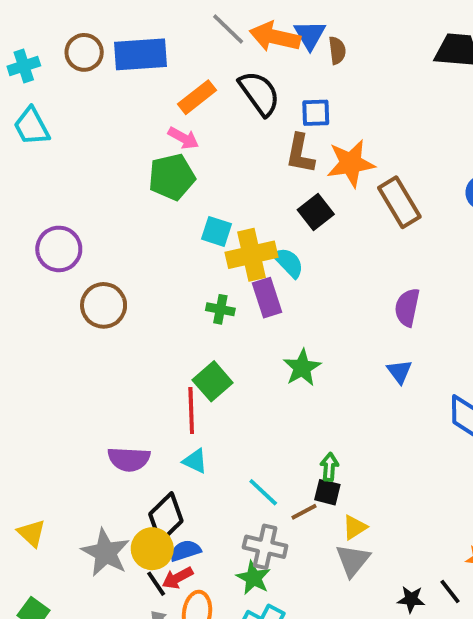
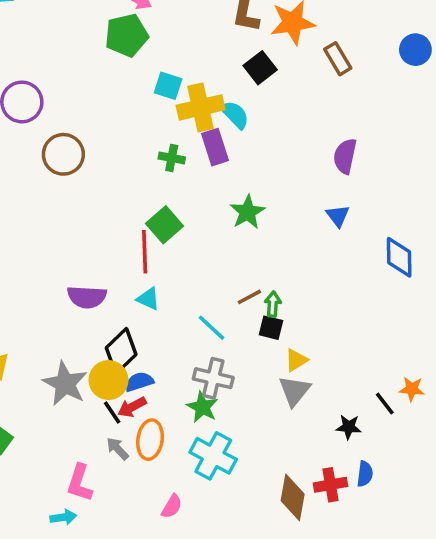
brown rectangle: (399, 202) -> (338, 59), size x0.7
brown line: (304, 512) -> (249, 297), moved
black line: (450, 591) -> (385, 403), moved

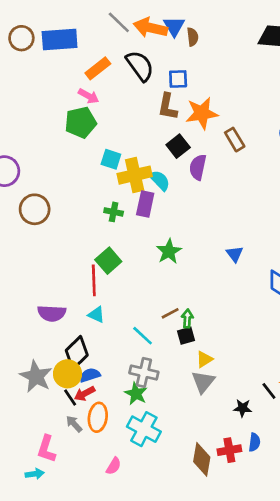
purple rectangle: (215, 147) -> (145, 204), turned 30
purple semicircle: (345, 156) -> (198, 167), moved
black square: (271, 328) -> (186, 336), turned -30

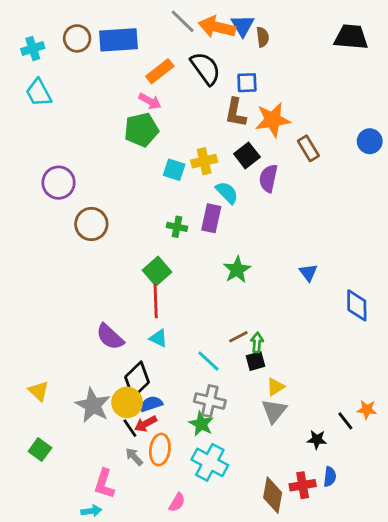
yellow cross: (135, 175) -> (204, 161), moved, size x0.7
green square: (108, 261) -> (157, 271), moved
purple semicircle: (52, 313) -> (110, 337), turned 40

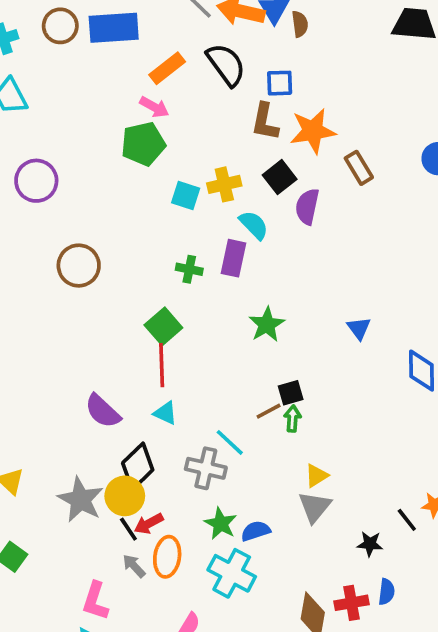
purple circle: (59, 183) -> (36, 181), moved
black square: (256, 361) -> (291, 393), moved
gray cross: (210, 401) -> (206, 468), moved
blue semicircle: (151, 404) -> (256, 531), moved

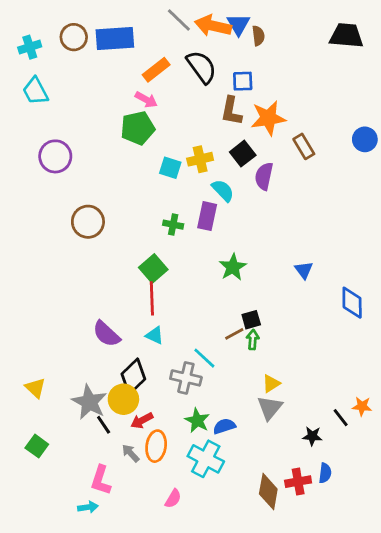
black line: (128, 529) -> (104, 425), moved

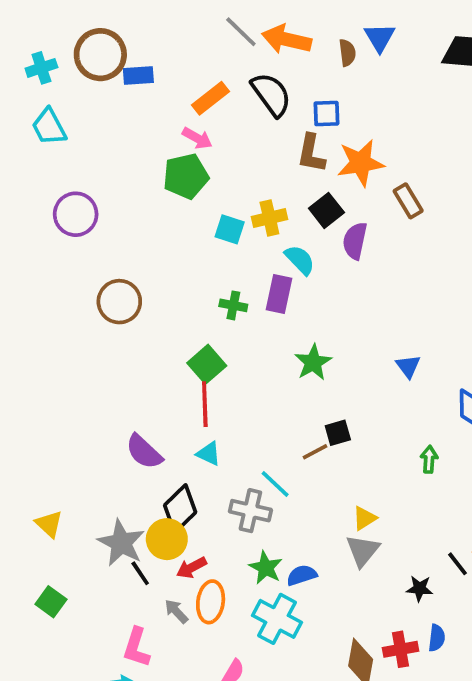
blue triangle: (238, 24) -> (380, 37), moved
brown circle: (74, 37) -> (100, 55), size x1.4
blue rectangle: (115, 39) -> (138, 75), moved, size x0.6
green arrow: (253, 340) -> (429, 459), moved

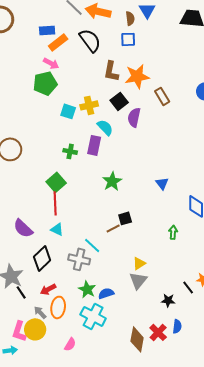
blue rectangle: (138, 75) -> (47, 30), moved
blue square: (326, 113) -> (128, 39), moved
yellow circle: (167, 539) -> (35, 329), moved
red cross: (401, 649) -> (158, 332), turned -36

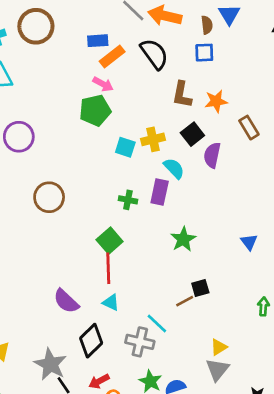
orange star: (137, 76) -> (216, 101), size x0.7

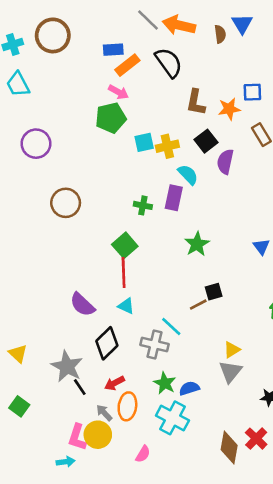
blue square: (204, 53) -> (252, 92), moved
cyan square: (125, 147) -> (144, 142), moved, turned -30

